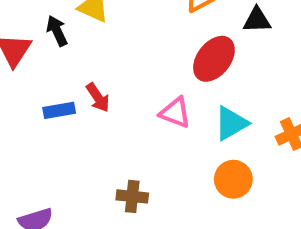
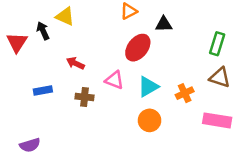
red arrow: (98, 98) -> (75, 63), moved, turned 150
blue rectangle: (59, 110) -> (43, 91), moved
brown cross: (132, 196) -> (85, 97), moved

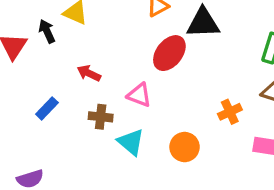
black triangle: (164, 24) -> (203, 23), size x1.5
cyan triangle: (148, 87) -> (131, 142), moved, turned -50
blue rectangle: (43, 91) -> (47, 108), turned -36

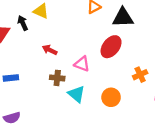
red ellipse: (169, 53) -> (111, 47), moved
blue rectangle: (47, 108) -> (11, 78), moved, turned 40

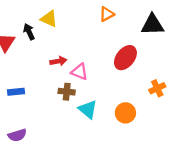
black triangle: (123, 18) -> (152, 25), moved
red arrow: (50, 50) -> (58, 61), turned 144
pink triangle: (82, 64) -> (80, 72), moved

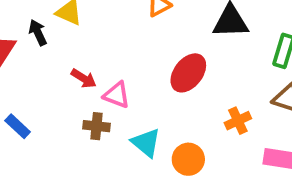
red arrow: (58, 61) -> (84, 78), turned 42
blue rectangle: (16, 92) -> (18, 126), turned 49
cyan triangle: (88, 109) -> (146, 143), moved

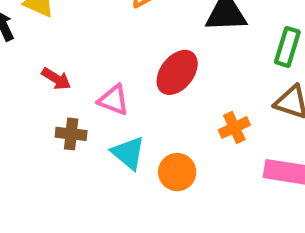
pink triangle: (117, 95) -> (114, 100), moved

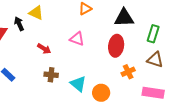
red ellipse: (177, 72) -> (116, 46), moved, turned -30
pink triangle: (114, 100) -> (77, 39), moved

